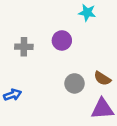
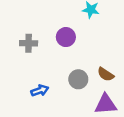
blue arrow: (13, 95) -> (40, 90), moved

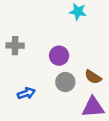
purple circle: (66, 37) -> (59, 56), moved

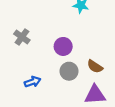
gray cross: (15, 46) -> (22, 37), turned 35

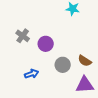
purple circle: (63, 46) -> (46, 44), moved

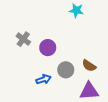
blue arrow: (32, 74) -> (43, 79), moved

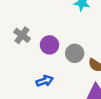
gray circle: (66, 70) -> (75, 53), moved

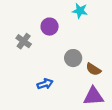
purple circle: (49, 45) -> (50, 27), moved

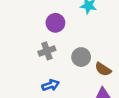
gray cross: (24, 41) -> (47, 51), moved, turned 35

